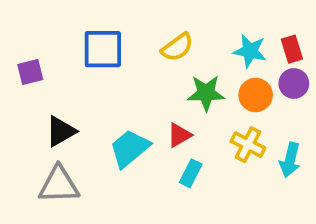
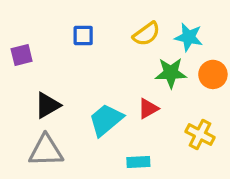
blue square: (103, 49) -> (83, 36), size x0.6
cyan star: (250, 51) -> (189, 37), moved
yellow cross: (248, 145) -> (200, 134), moved
cyan rectangle: (191, 173) -> (138, 162), moved, turned 60

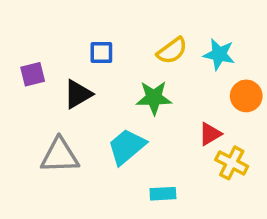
green star: (171, 73) -> (154, 98), moved
black triangle: (48, 105) -> (78, 94), moved
red triangle: (148, 109) -> (210, 134), moved
gray triangle: (46, 151) -> (60, 156), moved

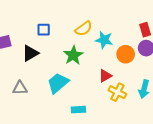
cyan star: (219, 54) -> (104, 40), moved
green star: (154, 98) -> (73, 55), turned -30
gray triangle: (60, 156) -> (20, 88), size x0.7

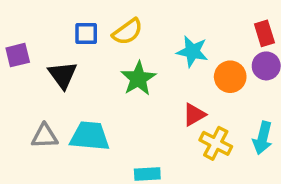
yellow semicircle: (84, 29) -> (128, 32), moved
black triangle: (30, 53) -> (63, 75), turned -36
cyan trapezoid: (58, 83) -> (90, 136), moved, turned 45

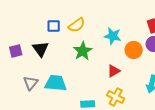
purple square: (18, 55) -> (16, 51), moved
gray triangle: (45, 136) -> (31, 83), turned -49
yellow cross: (216, 143) -> (116, 97), moved

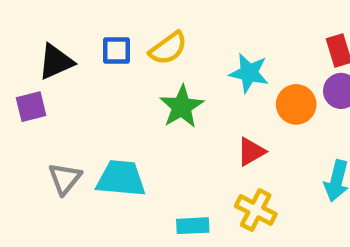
black triangle: (41, 49) -> (56, 62), moved, turned 42

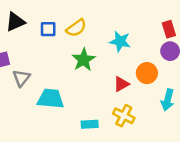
black triangle: (56, 62) -> (15, 22), moved
orange circle: (296, 104) -> (147, 73), moved
gray triangle: (65, 179) -> (21, 78), moved

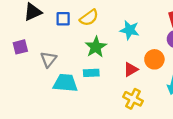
gray triangle: (21, 78) -> (48, 59), moved
cyan rectangle: (90, 124) -> (91, 73), moved

